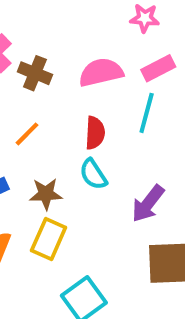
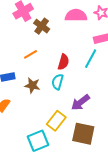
pink semicircle: (101, 72) -> (76, 15), moved
cyan semicircle: (93, 174) -> (58, 82), turned 35
yellow rectangle: (49, 239) -> (56, 121), moved

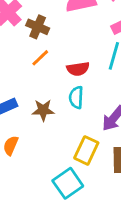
orange line: (31, 54) -> (40, 58), moved
red semicircle: (63, 62) -> (78, 69), turned 77

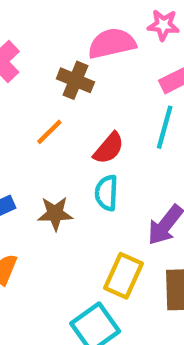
brown cross: (38, 27) -> (75, 80), moved
red semicircle: (78, 69) -> (109, 148), turned -40

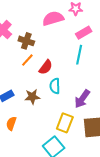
brown cross: (75, 80) -> (26, 41), moved
red semicircle: (109, 148) -> (46, 67), moved

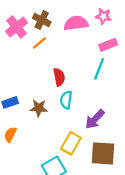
brown cross: (26, 41) -> (42, 20), moved
orange line: (27, 60) -> (40, 43), moved
red semicircle: (46, 67) -> (59, 77), turned -56

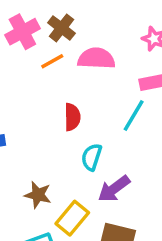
pink semicircle: (76, 23) -> (96, 58), moved
cyan semicircle: (66, 100) -> (92, 157), moved
brown star: (39, 108) -> (38, 195), moved

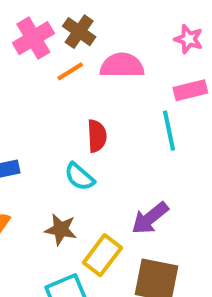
cyan line: (134, 115) -> (169, 131), turned -40
cyan semicircle: (92, 157) -> (80, 177), moved, turned -64

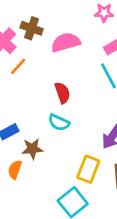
orange line: (70, 71) -> (18, 66), moved
brown star: (61, 229) -> (32, 149), moved

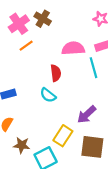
pink semicircle: (66, 42) -> (73, 48), moved
brown star: (32, 149) -> (22, 145), moved

